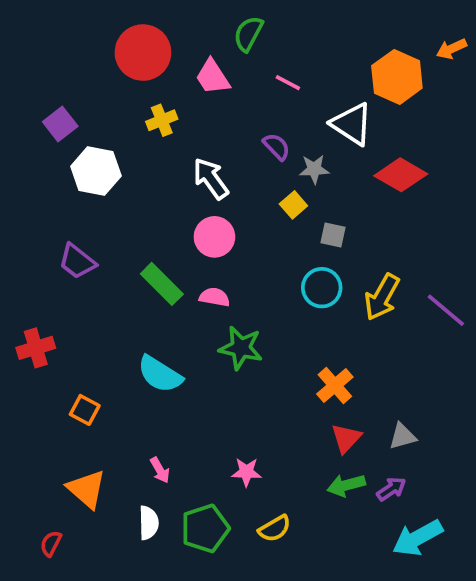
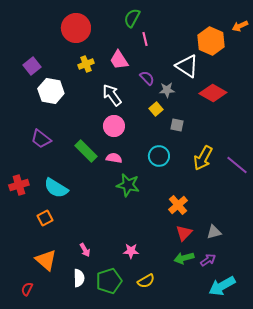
pink trapezoid: (213, 77) -> (119, 60), moved
pink line: (288, 83) -> (145, 39), moved, turned 48
cyan circle: (322, 288) -> (159, 156), moved
cyan semicircle: (160, 374) -> (56, 188), moved
orange square: (85, 410) -> (45, 218), turned 35

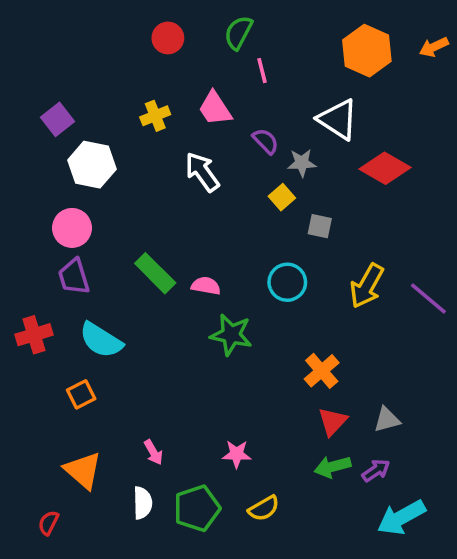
red circle: (76, 28) -> (168, 38), moved, size x0.6
orange hexagon: (211, 41) -> (367, 51), moved
pink circle: (114, 126) -> (72, 228), moved
purple trapezoid: (41, 139) -> (74, 277), moved, turned 35

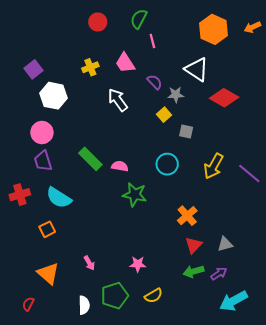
white semicircle: (143, 503) -> (84, 305), moved

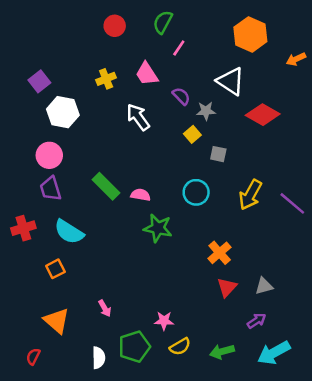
orange arrow: (252, 27) -> (296, 59), moved
pink line: (152, 41) -> (179, 48), turned 48
pink star: (138, 264) -> (164, 321), moved
green arrow: (194, 271) -> (222, 352), moved

